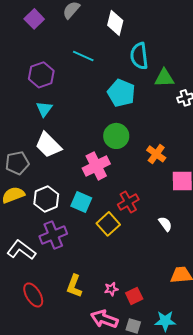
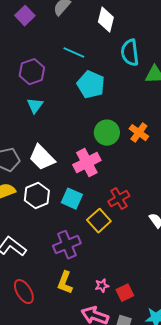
cyan pentagon: (121, 93) -> (91, 85), moved
white trapezoid: (48, 145) -> (42, 158), moved
orange cross: (156, 154) -> (139, 133), moved
purple cross: (53, 235) -> (67, 245), moved

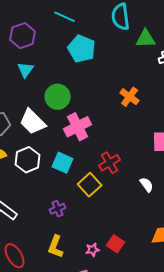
green circle: (107, 133) -> (58, 97), moved
purple cross: (67, 245) -> (58, 209), size x0.6
red square: (125, 293) -> (116, 244), moved, turned -30

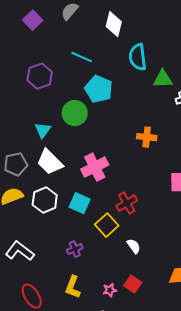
cyan triangle: (26, 70) -> (43, 130), moved
green circle: (58, 97) -> (75, 113), moved
orange cross: (130, 97) -> (147, 137), turned -30
white semicircle: (147, 185) -> (134, 246), moved

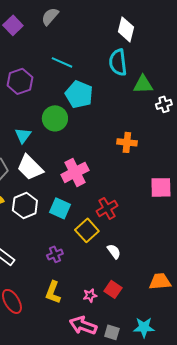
white diamond: (114, 24) -> (126, 29), moved

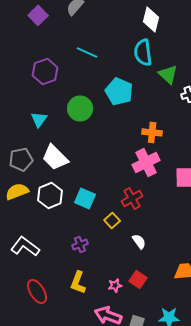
green triangle: (143, 84) -> (168, 74), turned 45
cyan pentagon: (79, 94) -> (119, 91), moved
cyan triangle: (23, 135) -> (39, 119), moved
pink cross: (75, 172) -> (146, 162), moved
yellow square: (87, 230) -> (112, 220), size x0.7

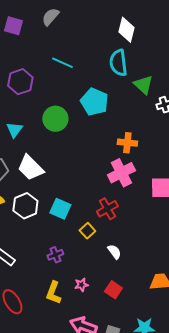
purple square: (38, 15) -> (13, 26), turned -30
pink star: (115, 285) -> (81, 285), moved

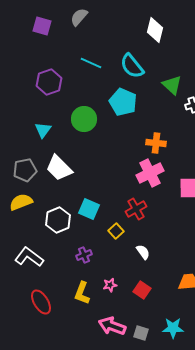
cyan semicircle: (118, 63) -> (132, 66), moved, turned -32
white hexagon: (25, 206) -> (58, 220), moved

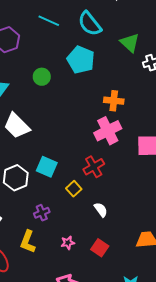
green circle: (84, 119) -> (42, 77), size x0.7
yellow L-shape: (82, 293) -> (28, 242), moved

